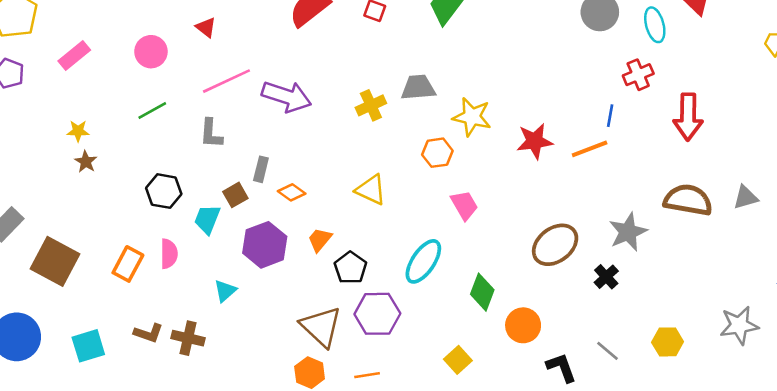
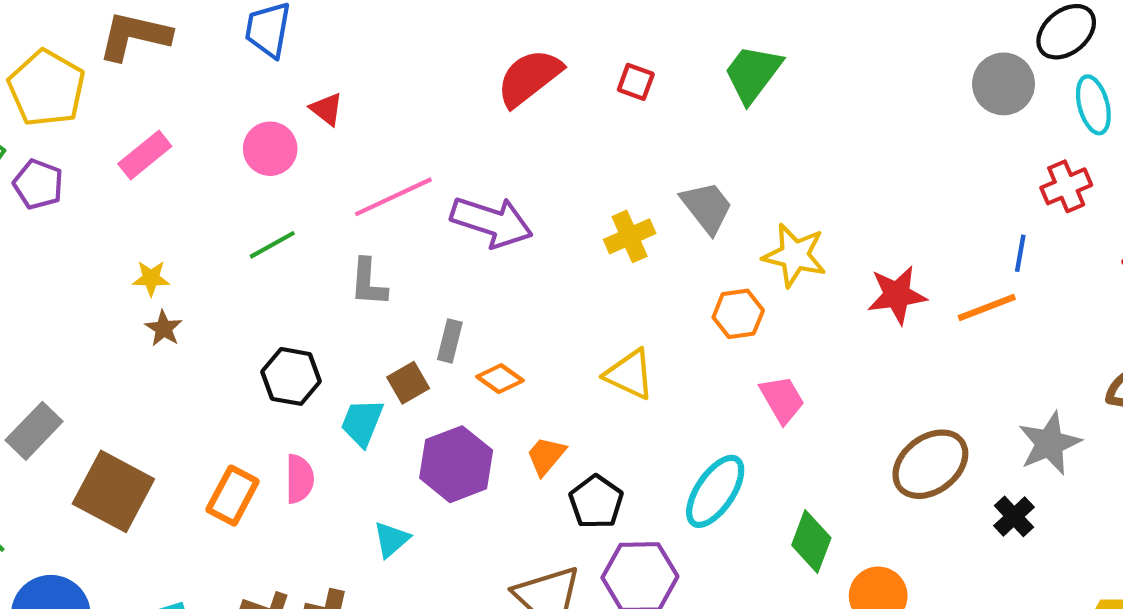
red triangle: (206, 27) -> (327, 109), moved
gray trapezoid: (418, 87) -> (707, 207), turned 57

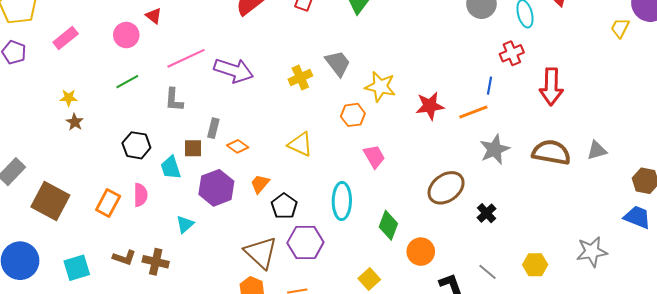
brown square: (408, 383) -> (193, 148), turned 30
cyan trapezoid: (362, 422) -> (171, 168), turned -40
gray star: (1050, 443) -> (495, 149), moved
cyan ellipse: (715, 491) -> (342, 201), turned -33

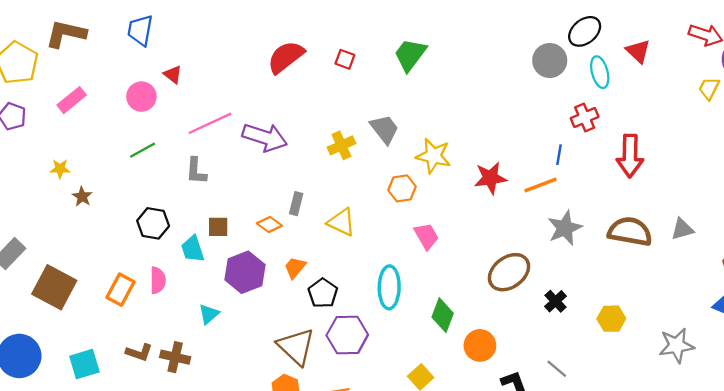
yellow star: (69, 98) -> (60, 169), moved
gray rectangle: (213, 128) -> (296, 204), moved
yellow hexagon: (535, 265) -> (611, 319), moved

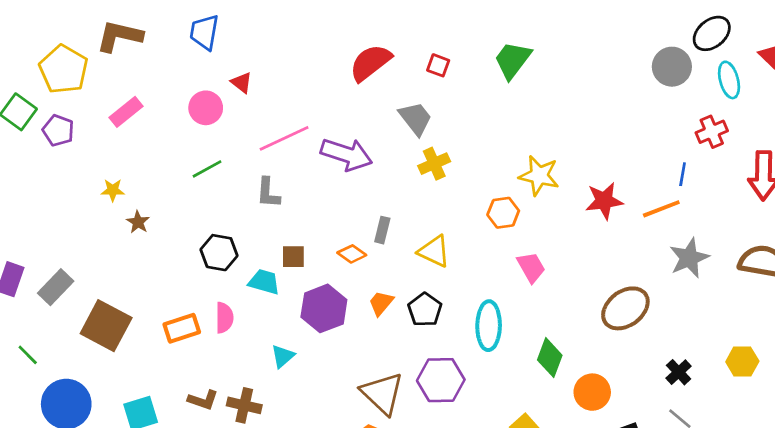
gray trapezoid: (385, 129) -> (416, 118), moved
cyan trapezoid: (193, 249) -> (264, 282), turned 124
orange rectangle: (120, 290) -> (182, 328), turned 44
black pentagon: (323, 293) -> (425, 310), moved
black cross: (556, 301) -> (679, 372), moved

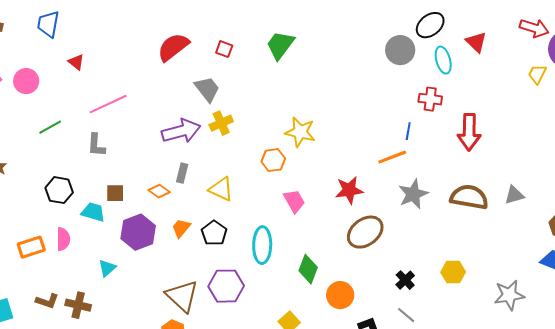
pink circle: (206, 108) -> (26, 81), moved
red cross: (712, 132) -> (430, 99), turned 30
purple arrow: (346, 154) -> (181, 131), moved, turned -33
red star: (604, 201) -> (349, 190), moved

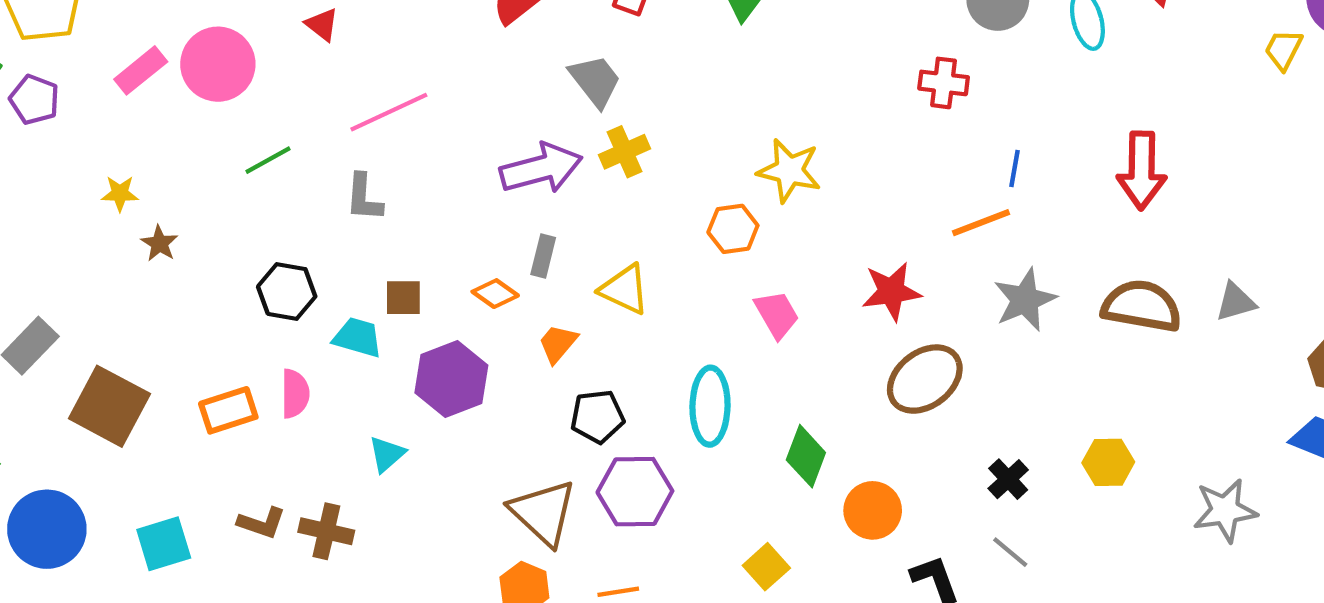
pink circle: (26, 81) -> (218, 64), size x1.4
red cross: (430, 99) -> (944, 83), moved
orange trapezoid: (181, 228) -> (558, 344), moved
black pentagon: (214, 233) -> (597, 417), moved, turned 30

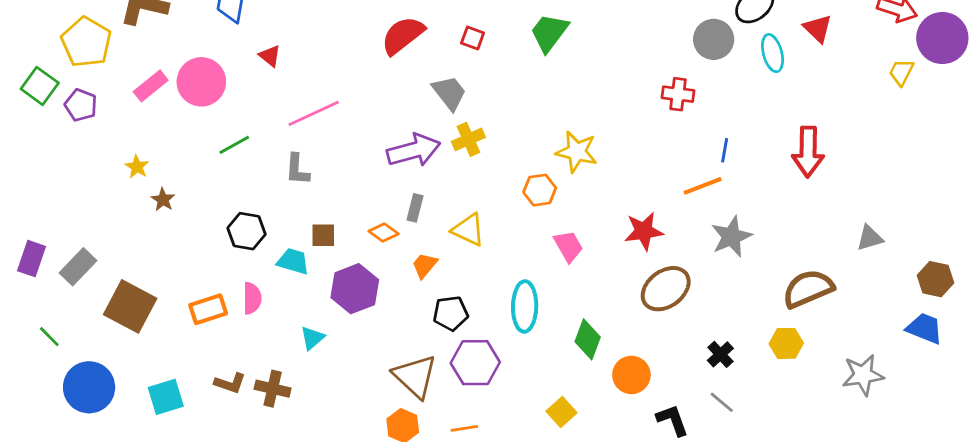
yellow star: (120, 193) -> (137, 167), turned 30
brown semicircle: (1142, 306) -> (808, 289), moved, turned -33

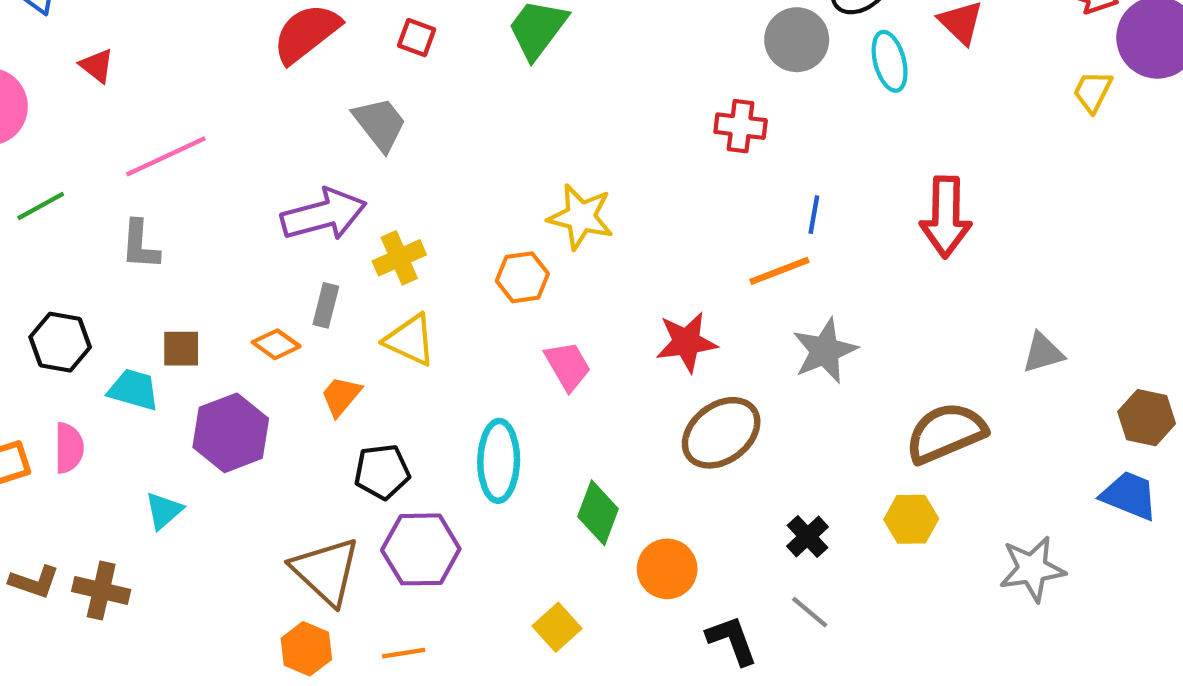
yellow cross: (468, 139) -> (399, 258), moved

